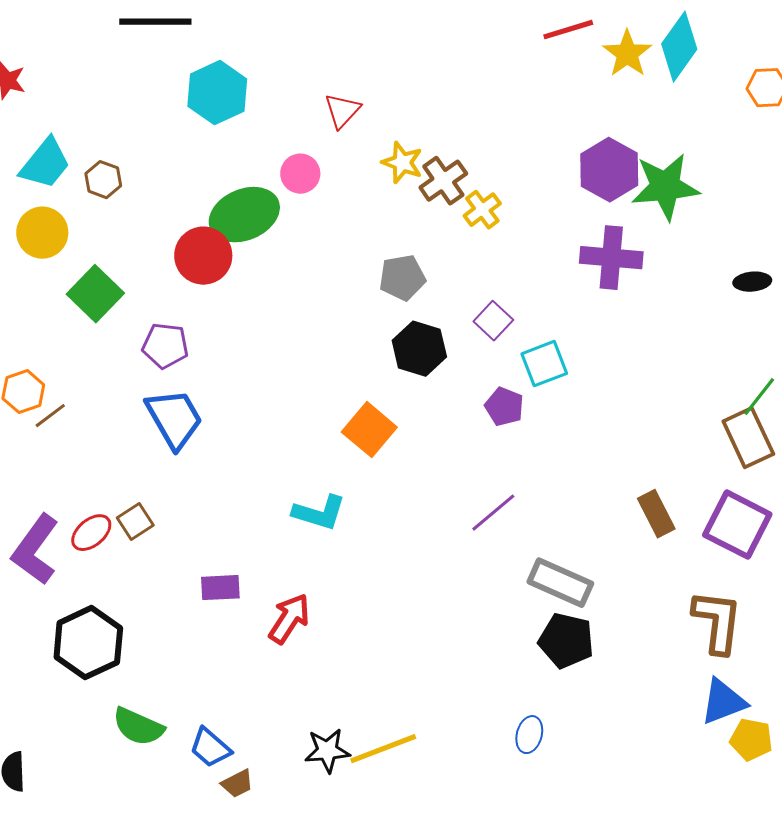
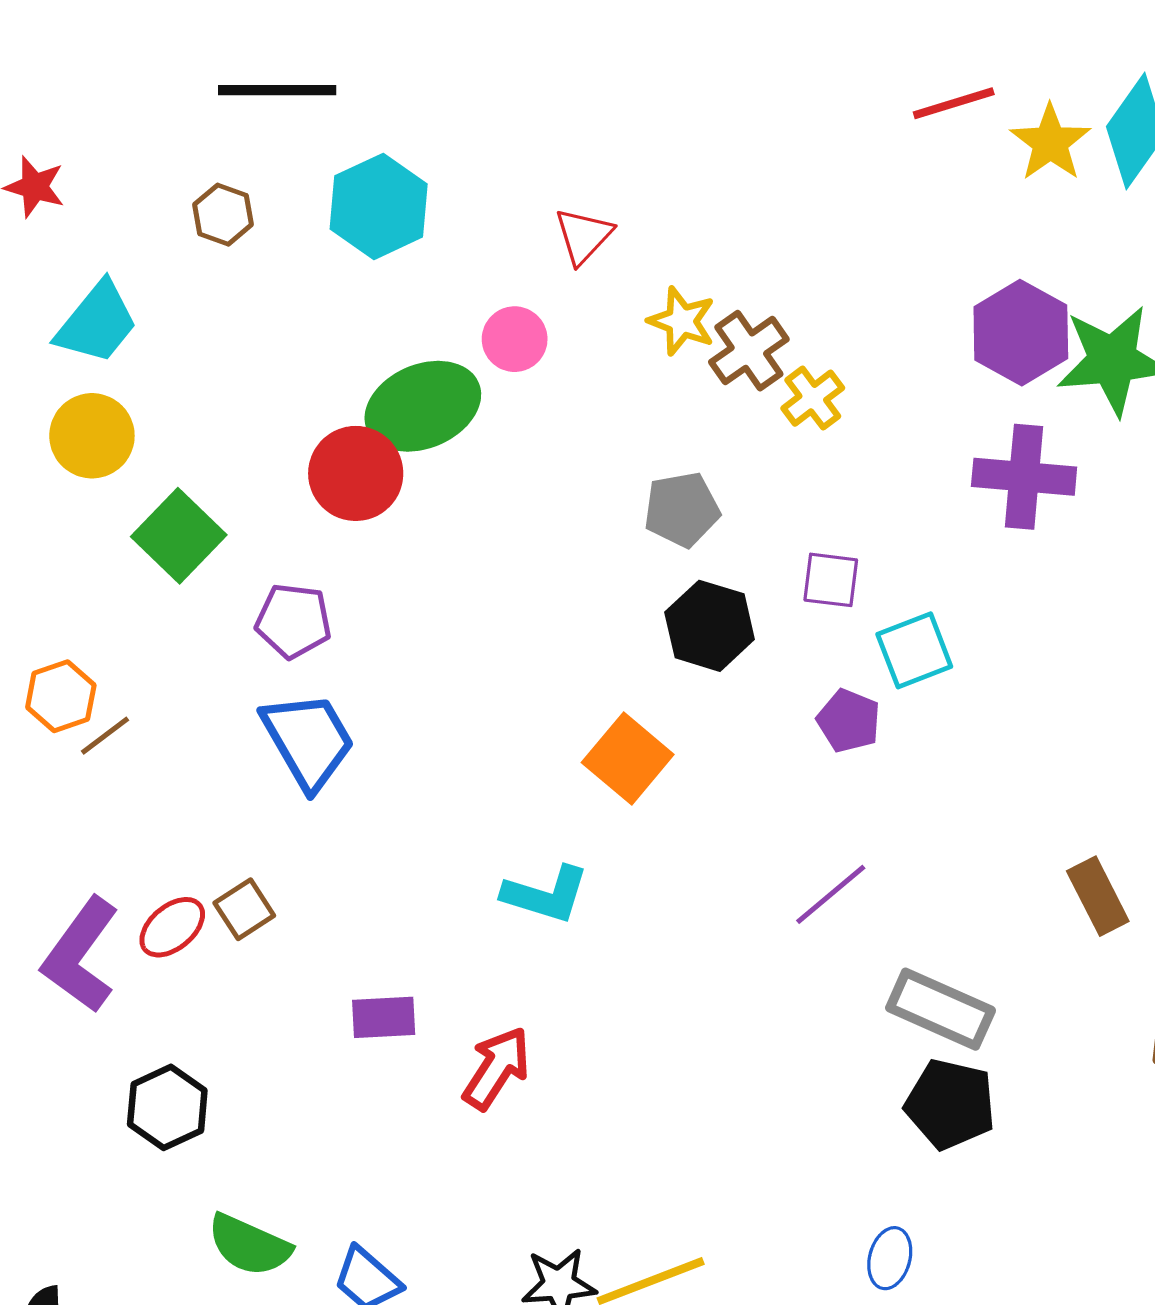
brown hexagon: (103, 180) -> (223, 215), moved
purple square: (493, 321) -> (831, 580), turned -36
black hexagon: (88, 643) -> (167, 1107), size x0.7

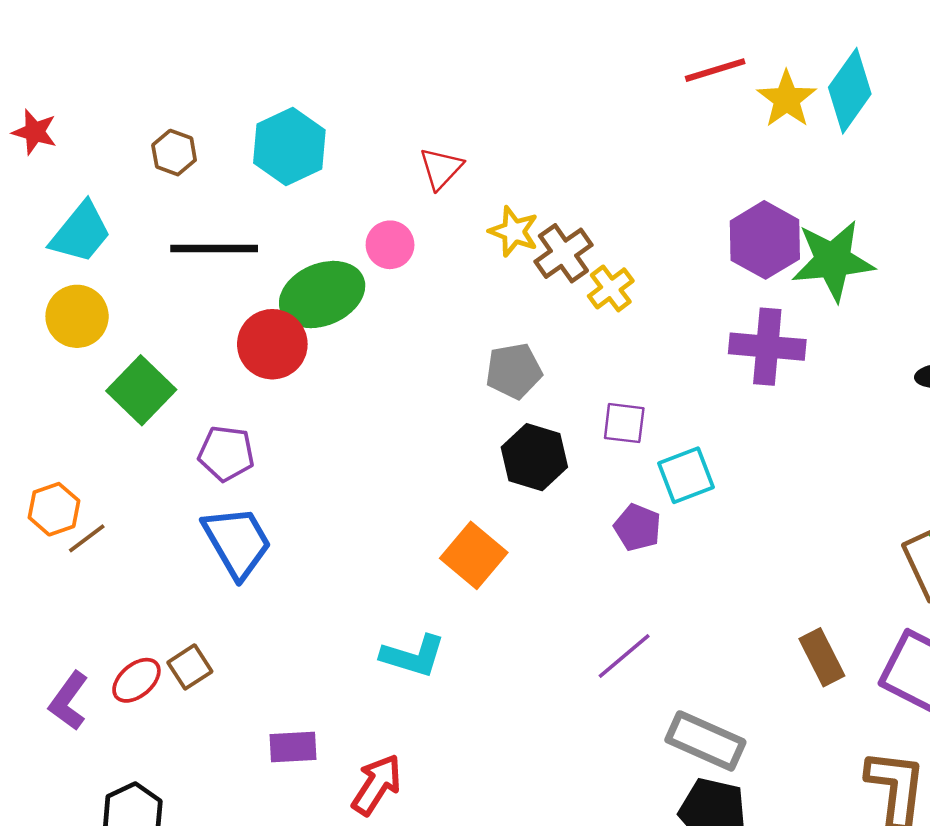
black line: (277, 90) -> (214, 248), moved
purple L-shape: (80, 955) -> (69, 701), size x0.7

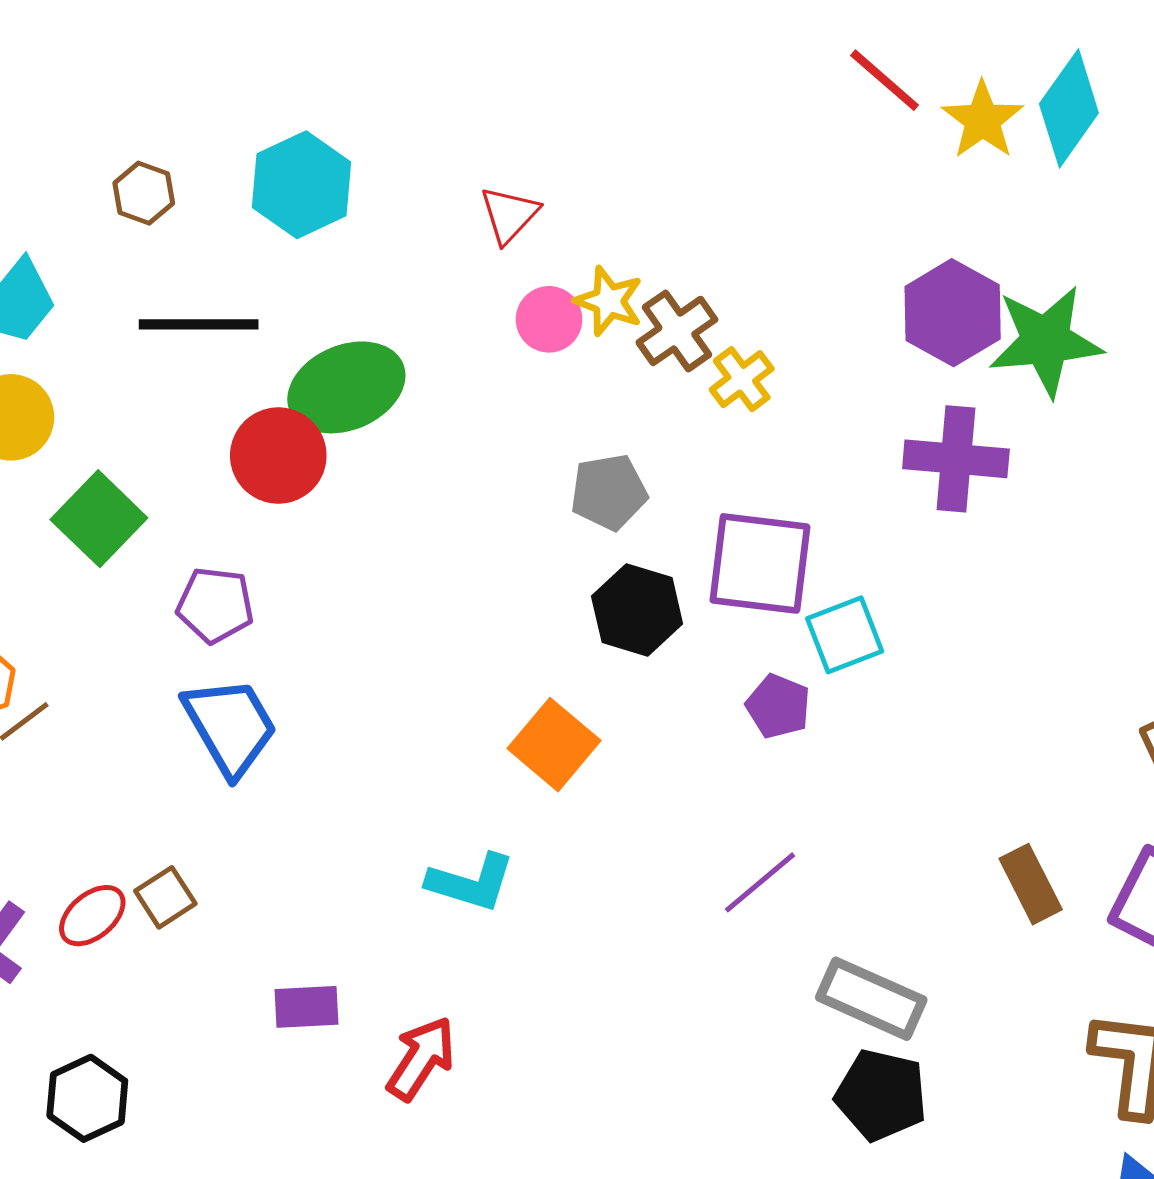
red line: (715, 70) -> (885, 80), turned 58
pink circle: (390, 245) -> (549, 319), moved
purple square: (624, 423) -> (760, 563), size x1.8

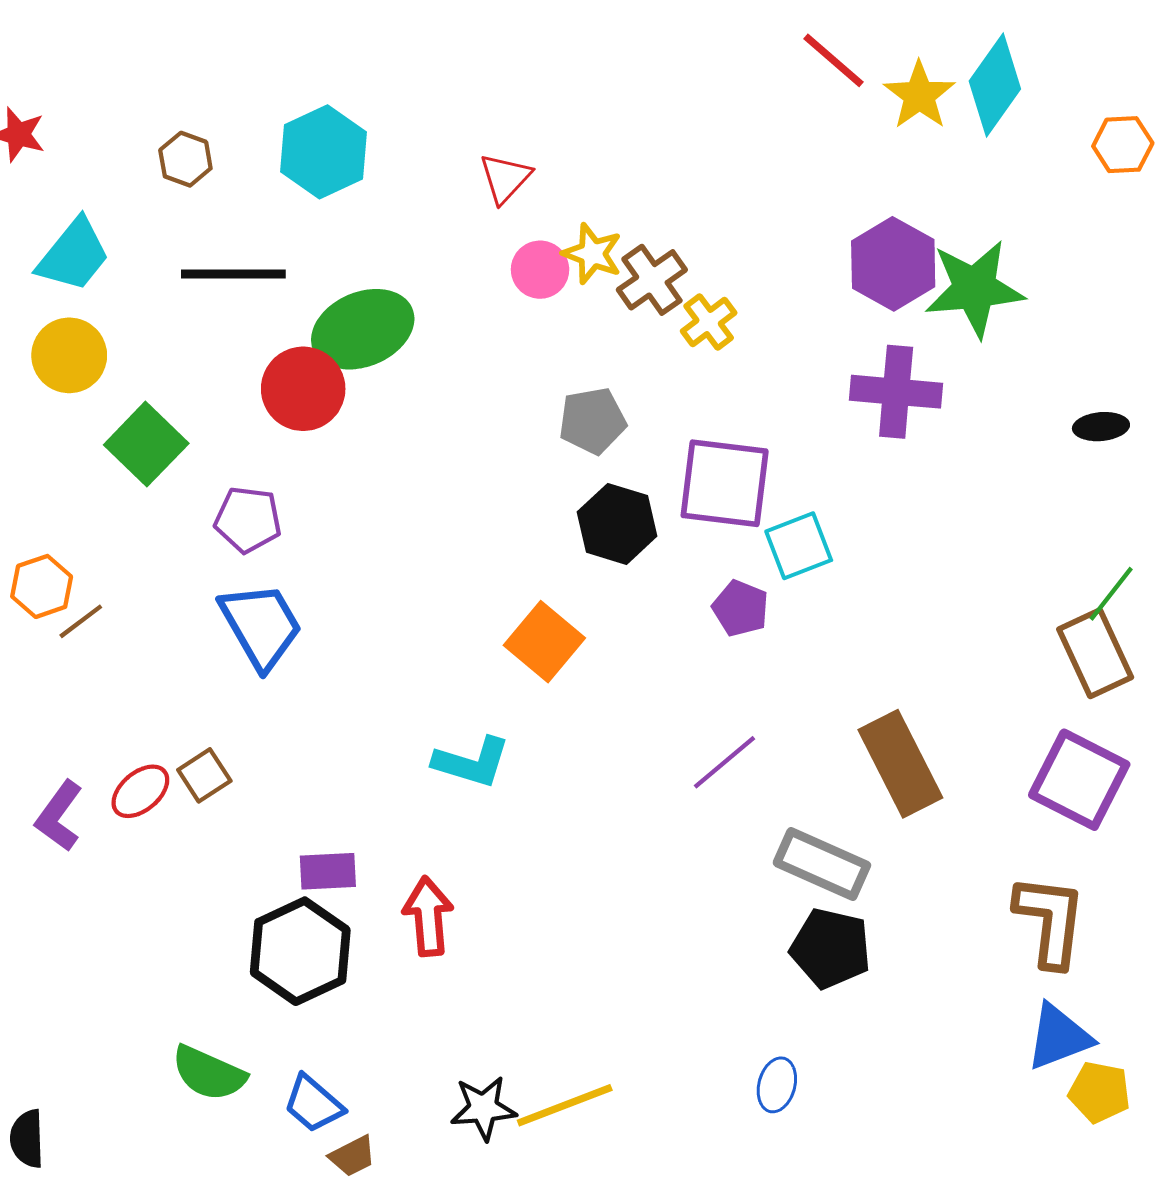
brown rectangle: (1031, 884) -> (900, 764), moved, size x1.5
red arrow: (421, 1058) -> (428, 916), turned -38
black hexagon: (87, 1098) -> (300, 951), moved, size x1.4

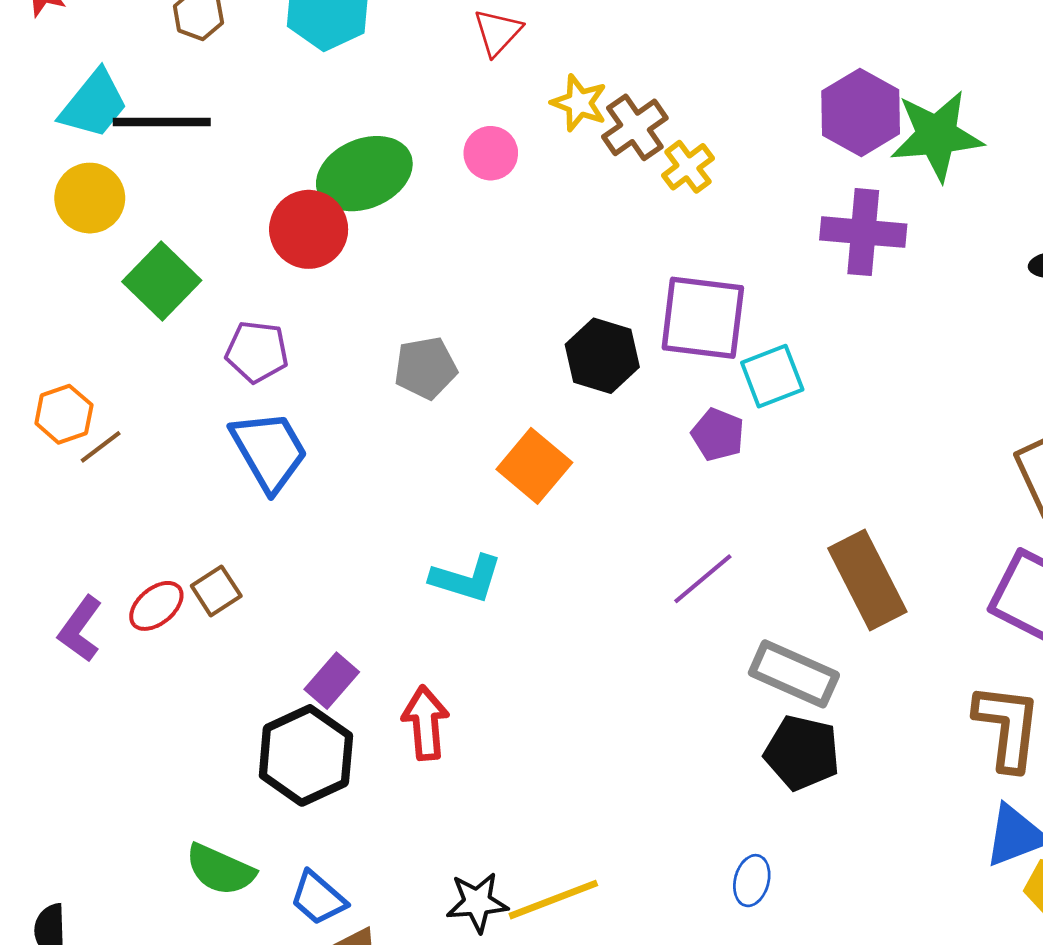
pink circle: (540, 270) -> (491, 153), moved
black line: (233, 274) -> (162, 122), moved
gray pentagon: (592, 421) -> (426, 368), moved
purple rectangle: (328, 871) -> (332, 681), turned -46

